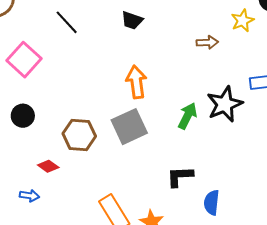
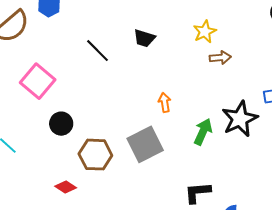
yellow star: (243, 21) -> (205, 32), moved
black line: (67, 22) -> (97, 51), moved
orange arrow: (136, 82) -> (165, 102), moved, size x0.6
black circle: (23, 116) -> (61, 124), moved

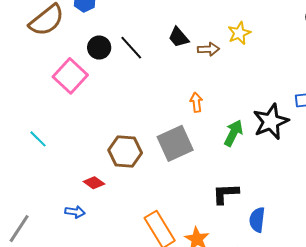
black trapezoid: (144, 38) -> (179, 37), turned 30
brown arrow: (220, 58) -> (209, 49), moved
black circle: (61, 124) -> (99, 48), moved

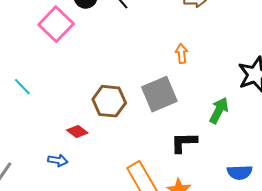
green arrow: (233, 133) -> (219, 110), moved
black L-shape: (226, 194) -> (184, 142), moved
blue semicircle: (257, 220) -> (240, 172), turned -100

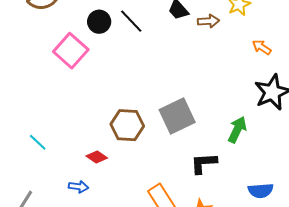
orange arrow: (181, 54) -> (262, 47), moved, turned -48
cyan line: (22, 87) -> (38, 142), moved

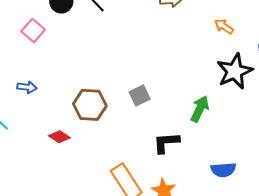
pink square: (71, 51) -> (33, 30), size x0.7
gray square: (177, 116) -> (140, 95), size x0.6
blue arrow: (78, 187) -> (27, 87), moved

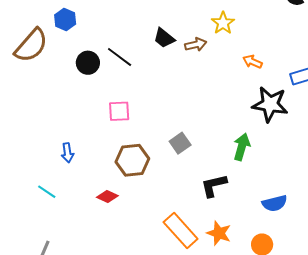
pink square: (33, 30) -> (119, 111), moved, turned -35
black star: (235, 71) -> (270, 104), turned -30
blue arrow: (27, 87) -> (68, 153), turned 84

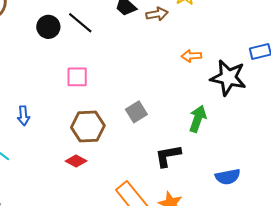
orange arrow: (252, 62) -> (191, 56), moved, turned -30
red diamond: (107, 197) -> (76, 161), moved

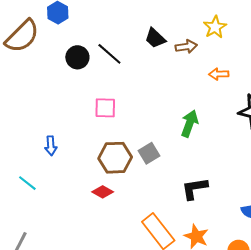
orange arrow: (191, 56) -> (219, 74), moved
gray square: (136, 112) -> (149, 153), moved
green arrow: (198, 119) -> (190, 124), moved

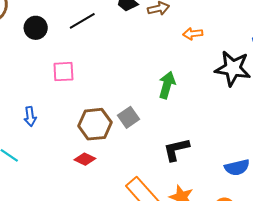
black line: (109, 54) -> (82, 21), turned -68
black circle: (77, 57) -> (36, 28), moved
pink square: (105, 108) -> (63, 72), moved

